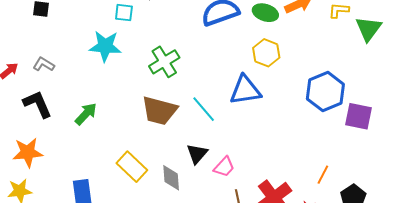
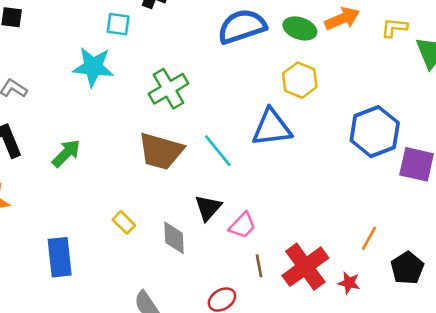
yellow rectangle: (132, 167) -> (124, 222), size x0.6

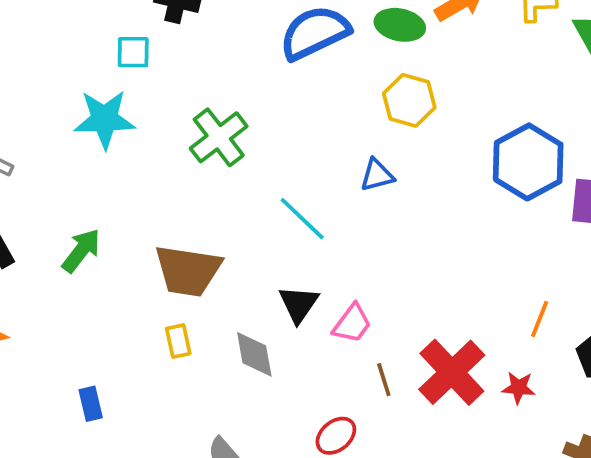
blue triangle: (272, 128) -> (377, 175), size x0.6
brown trapezoid: (161, 151) -> (188, 271), moved
yellow rectangle: (124, 222) -> (178, 341), turned 40
blue rectangle: (60, 257) -> (91, 404), size x0.6

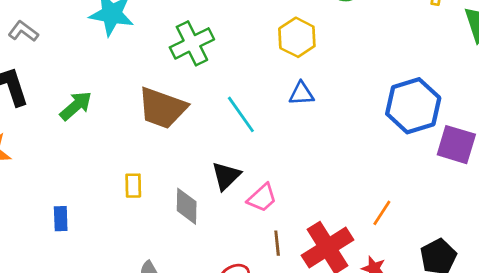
yellow hexagon: (409, 100) -> (297, 37), moved
brown trapezoid: (188, 271) -> (162, 108), moved
orange line: (540, 319) -> (382, 213), moved

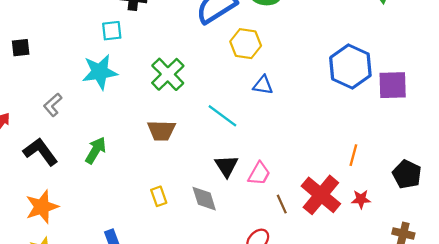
gray L-shape: (23, 31) -> (53, 105), moved, turned -60
blue triangle: (301, 94) -> (263, 85), turned 30
brown trapezoid: (162, 108) -> (161, 130), size x0.7

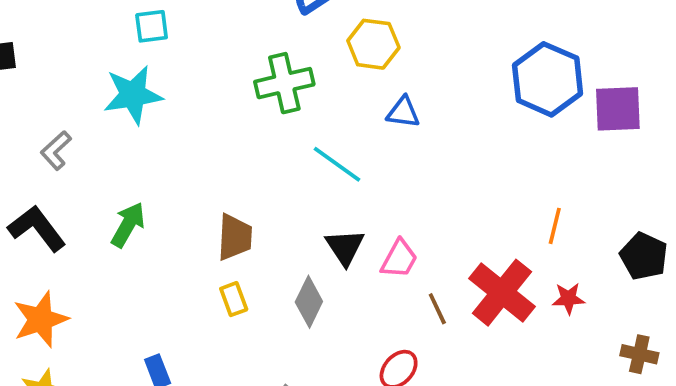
green cross: (168, 74) -> (284, 83), moved, turned 32
brown trapezoid: (161, 130) -> (235, 237), moved, turned -88
gray diamond: (204, 199) -> (309, 302), turned 44

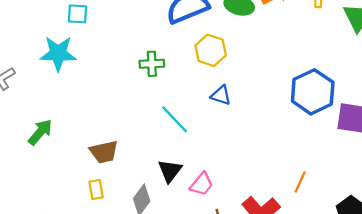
green cross: (284, 83) -> (152, 64), size x0.7
brown trapezoid: (235, 237) -> (104, 152), turned 64

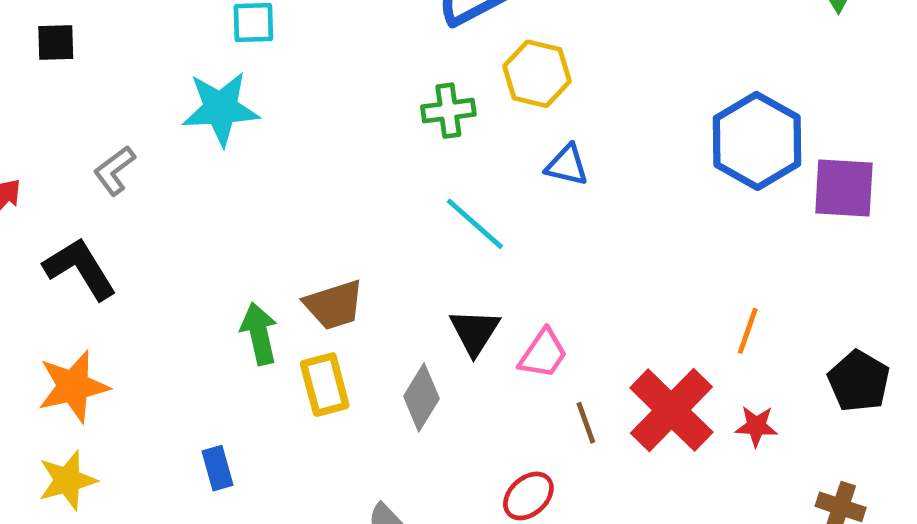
green cross: (152, 64) -> (448, 111), moved
green arrow: (40, 132) -> (259, 334), moved, turned -48
yellow rectangle: (96, 190) -> (325, 385), size x1.4

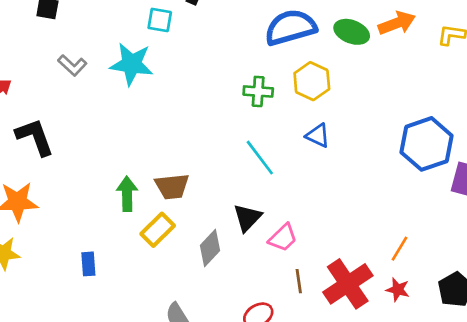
gray L-shape: (114, 171) -> (72, 65), moved, turned -112
yellow rectangle: (325, 385) -> (158, 230), turned 48
red star: (756, 426) -> (398, 290), moved

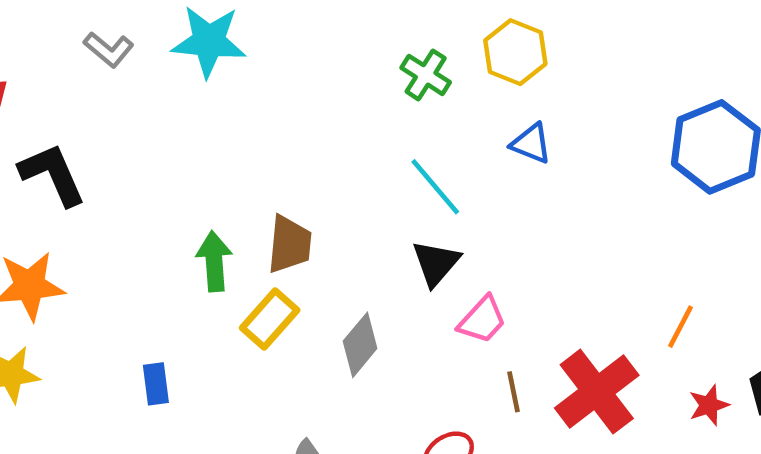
green cross: (258, 91) -> (426, 75), turned 32
brown trapezoid: (172, 186) -> (290, 244), turned -75
black triangle: (247, 218) -> (436, 263), moved
red star: (398, 290) -> (709, 405), moved, turned -30

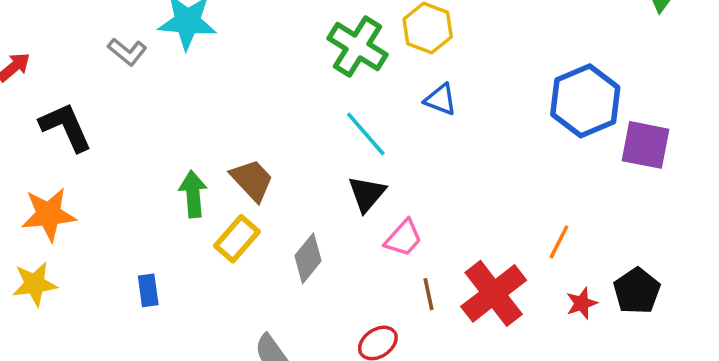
gray L-shape: (109, 49) -> (127, 52), moved
green cross: (426, 75) -> (358, 46), size x1.5
brown trapezoid: (290, 244) -> (252, 180), turned -48

